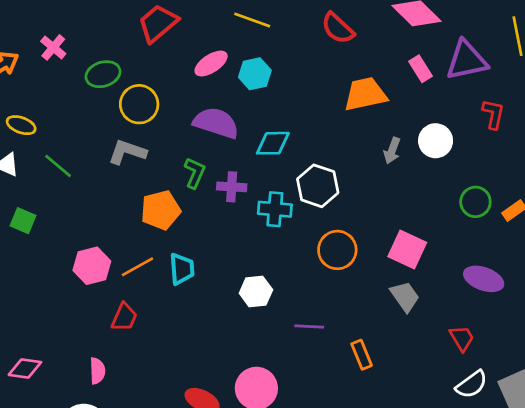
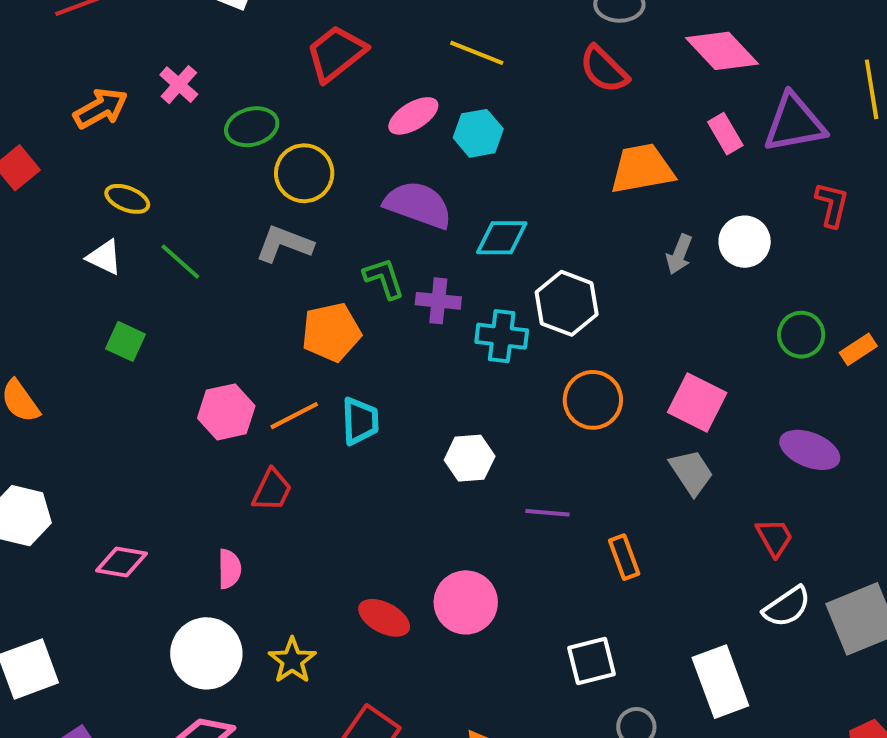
green L-shape: (195, 173) -> (384, 278), turned -44

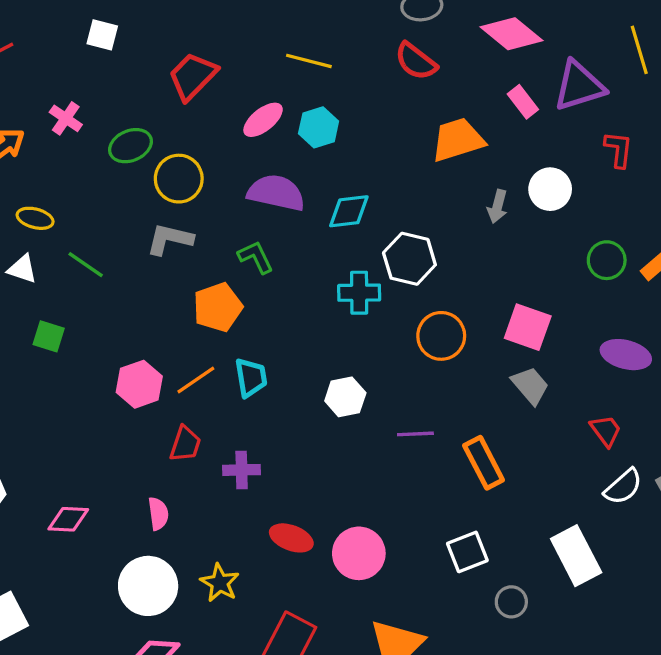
purple cross: (438, 301) -> (242, 470), moved
orange rectangle: (624, 557) -> (484, 463), size x1.4
pink circle: (466, 602) -> (359, 553), moved

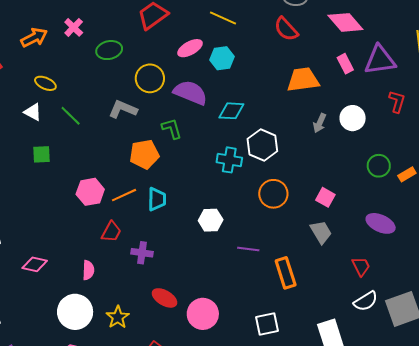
yellow circle: (179, 179) -> (150, 78), moved
pink square: (528, 327) -> (325, 197), size x0.7
green square: (49, 336) -> (42, 154), turned -30

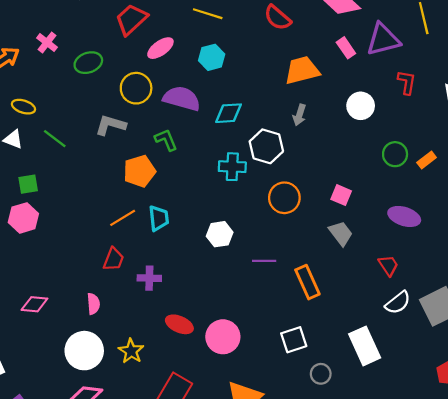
pink ellipse: (190, 48) -> (160, 48), moved
gray arrow: (320, 123) -> (299, 115), moved
pink hexagon: (90, 192) -> (23, 218), moved

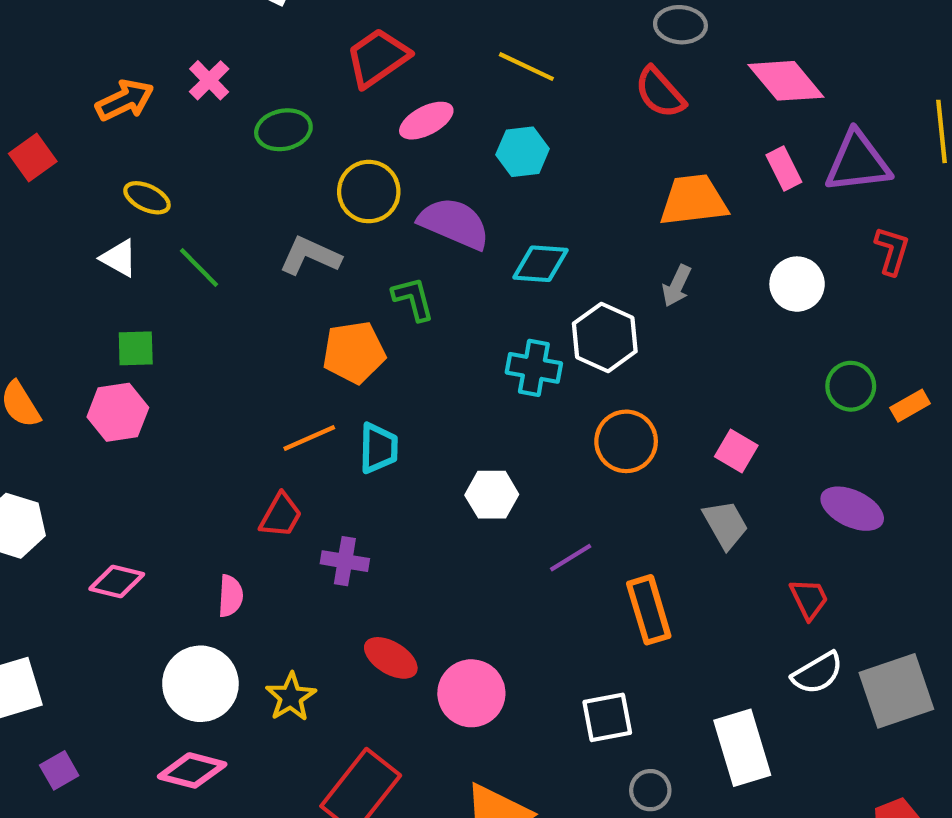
purple line: (264, 261) -> (571, 558), turned -40

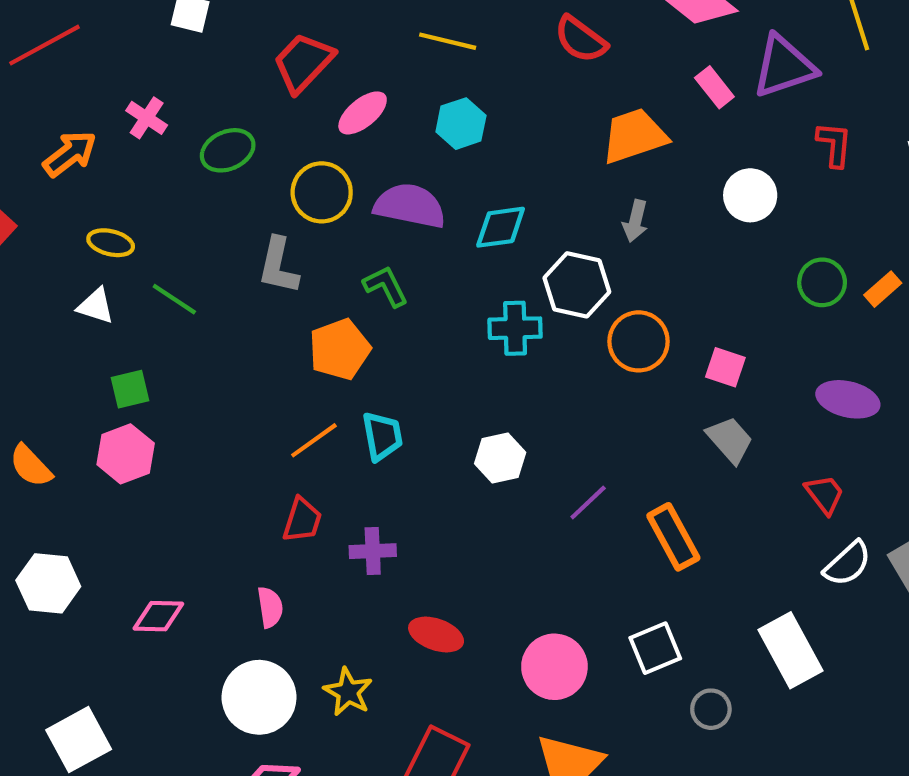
gray L-shape: (310, 256) -> (278, 266), turned -90
orange circle: (626, 441) -> (639, 341), moved
pink circle: (471, 693) -> (554, 667), moved

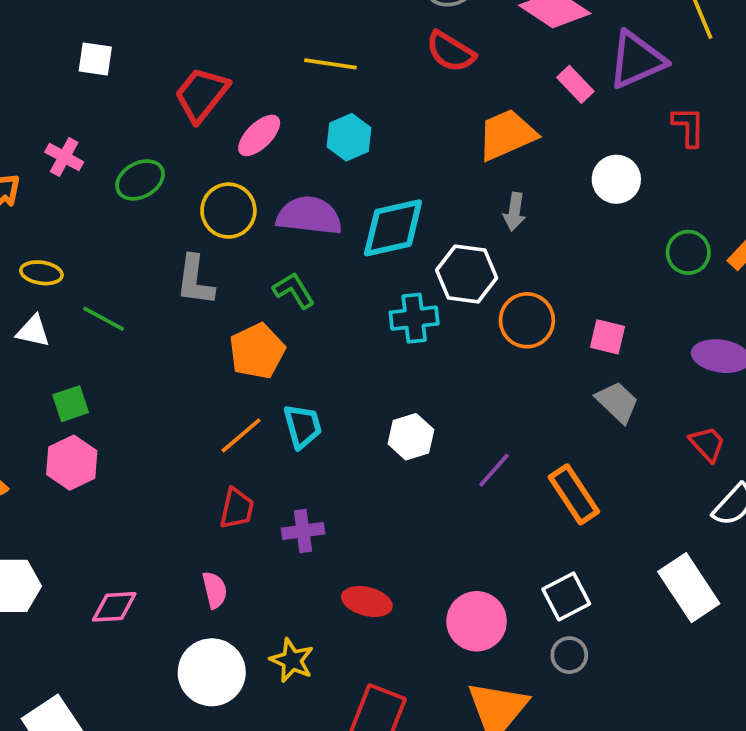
cyan diamond: (501, 227) -> (393, 228), size x1.4
gray circle: (711, 709) -> (569, 655), moved

